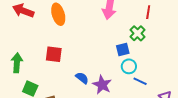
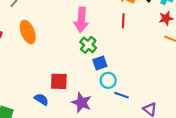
green cross: (137, 33) -> (88, 45), moved
red square: (54, 54) -> (59, 81), moved
blue semicircle: (82, 78) -> (41, 99), moved

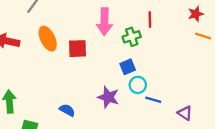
green cross: (88, 45) -> (132, 37), moved, turned 35
red square: (59, 81) -> (78, 49), moved
purple star: (81, 103) -> (108, 97), moved

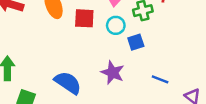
cyan circle: (138, 85) -> (116, 25), moved
blue semicircle: (67, 110) -> (68, 83), size x1.6

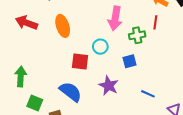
red square: (84, 18) -> (80, 62), moved
cyan circle: (116, 25) -> (100, 47), moved

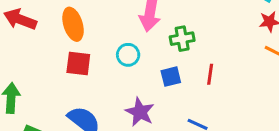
red line: (155, 22) -> (210, 74), moved
red square: (80, 62) -> (78, 63), moved

